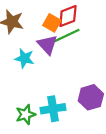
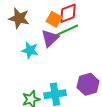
purple triangle: (47, 45) -> (50, 38), turned 30

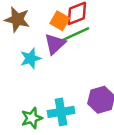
cyan star: (30, 50) -> (31, 58), turned -30

